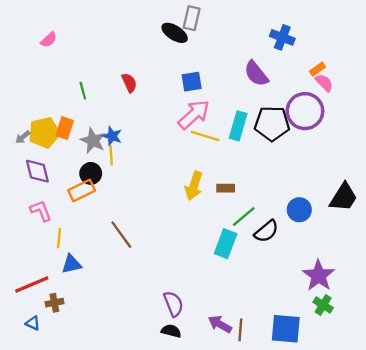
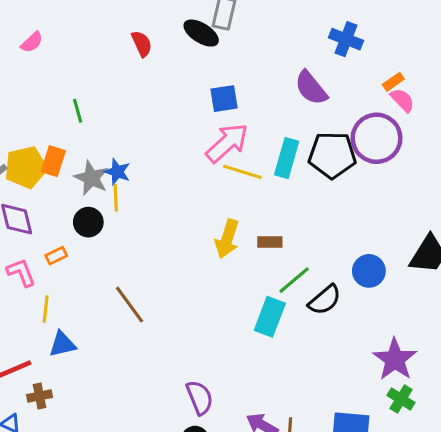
red semicircle: (129, 83) -> (142, 44), moved
orange rectangle: (82, 190) -> (56, 256), moved, size x0.6

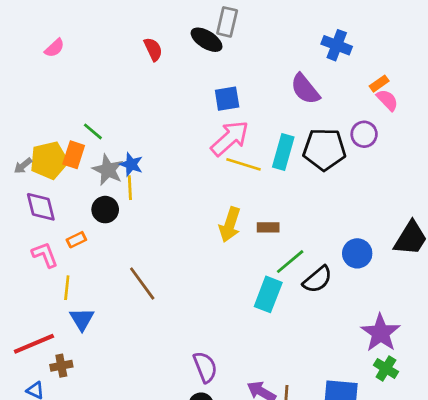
green line: (78, 111) -> (93, 131), moved, turned -35
purple circle: (377, 138) -> (364, 134), size x0.6
blue triangle: (62, 344) -> (82, 319), turned -48

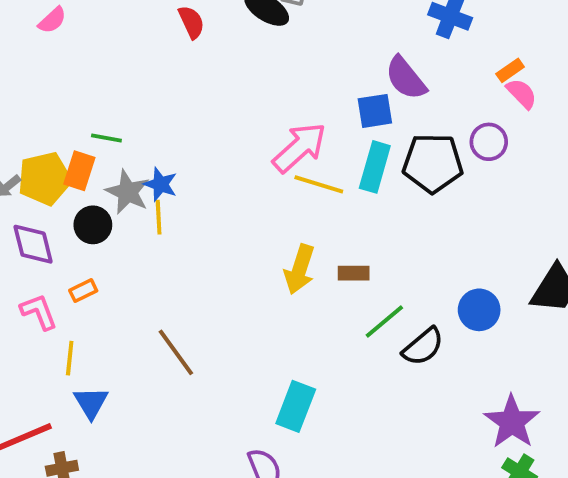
blue square: (227, 99) -> (375, 111), moved
green line: (93, 131) -> (106, 138), turned -30
black circle: (105, 210) -> (93, 225), moved
cyan rectangle: (268, 294) -> (296, 406), moved

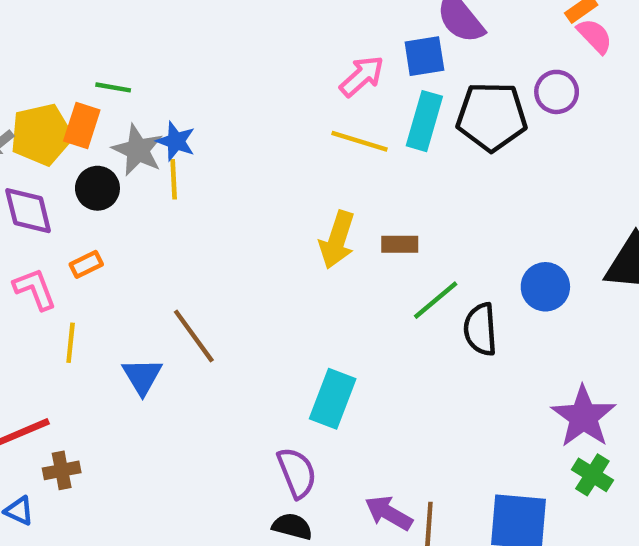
pink arrow: (300, 148) -> (362, 76), moved, size x0.7
black semicircle: (423, 347) -> (480, 329), turned 126
blue triangle: (91, 403) -> (142, 376), moved

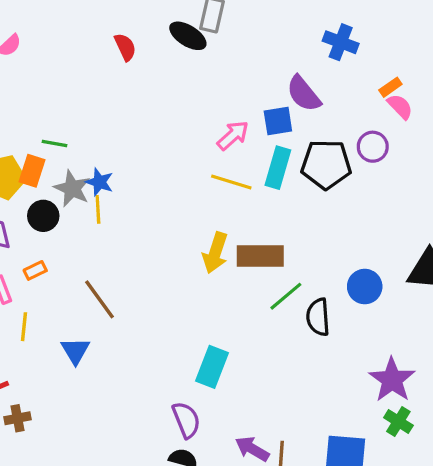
brown rectangle: (400, 244) -> (260, 256), size x1.8
brown line: (194, 336) -> (99, 299), moved

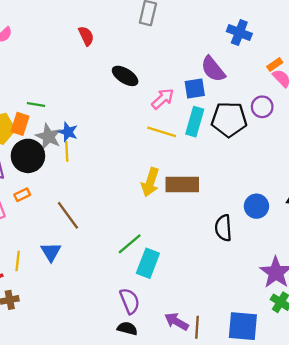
black ellipse: (188, 36) -> (125, 76), moved
black circle: (43, 216) -> (28, 156), size x1.5
green line: (286, 296) -> (130, 244), moved
yellow line: (24, 327) -> (18, 261), moved

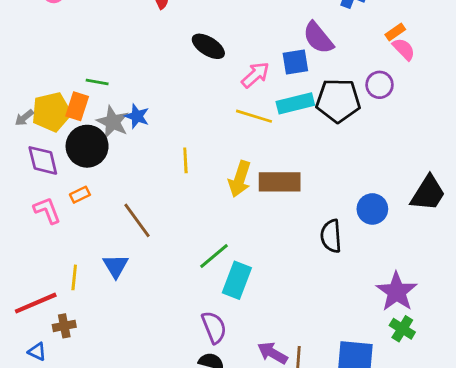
cyan rectangle: (195, 122) -> (295, 103), turned 60
yellow line: (67, 151) -> (185, 160), moved

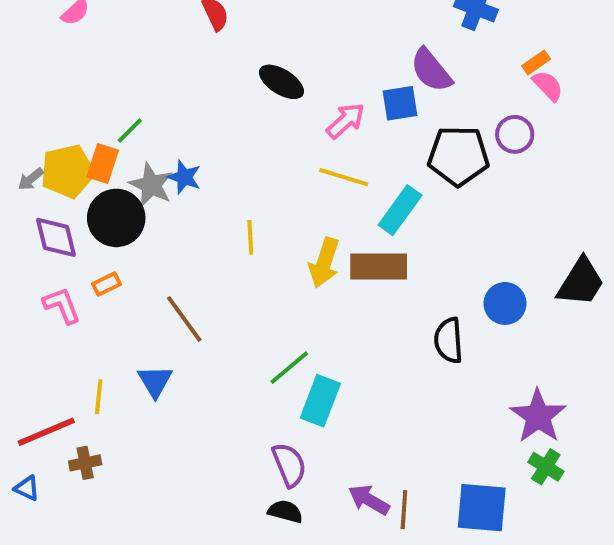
green line: (97, 82) -> (130, 130), turned -55
cyan rectangle: (295, 103) -> (400, 210), moved, turned -40
blue triangle: (37, 352) -> (27, 488), moved

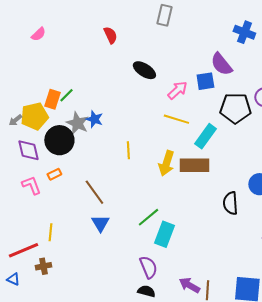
orange rectangle: (103, 164) -> (52, 99), moved
blue triangle: (155, 381) -> (100, 223), moved

